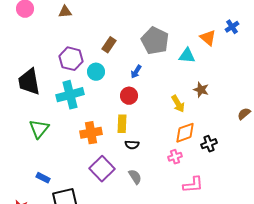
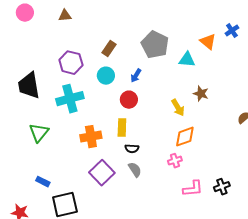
cyan circle: (96, 72) -> (106, 76), moved
black cross: (209, 144) -> (222, 187), moved
gray semicircle: (135, 177) -> (135, 170), moved

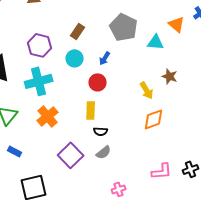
orange cross: (91, 137) -> (48, 116), moved, turned -30
pink cross: (175, 161) -> (119, 189), moved
gray semicircle: (135, 170) -> (104, 152), turned 84
blue rectangle: (43, 182) -> (15, 151), moved

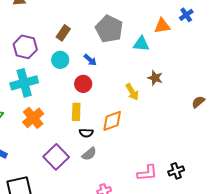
orange triangle: (177, 24) -> (162, 26), turned -48
blue arrow: (105, 58) -> (90, 60), turned -80
orange diamond: (154, 119) -> (112, 121), moved

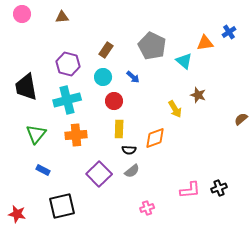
cyan triangle: (141, 44) -> (184, 61), turned 36
red circle: (83, 84) -> (114, 101), moved
orange cross: (33, 118) -> (76, 135), turned 35

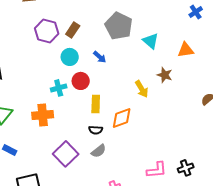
orange triangle: (205, 43) -> (186, 50), moved
purple hexagon: (68, 64) -> (47, 31), moved
cyan cross: (67, 100) -> (59, 88), moved, size x0.6
yellow rectangle: (119, 129) -> (96, 104), moved

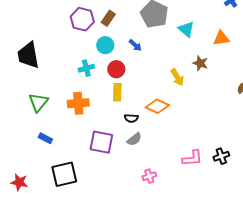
cyan cross: (59, 88) -> (86, 68), moved
yellow rectangle: (96, 104) -> (117, 92), moved
orange diamond: (122, 118) -> (157, 106), turned 45
purple square: (66, 154) -> (101, 142), turned -35

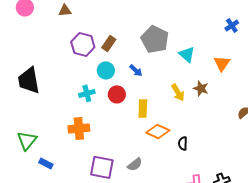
orange triangle: (221, 38) -> (222, 63), turned -48
yellow arrow: (177, 77) -> (178, 92), moved
yellow rectangle: (117, 92) -> (143, 108), moved
green triangle: (38, 102) -> (27, 140), moved
black semicircle: (131, 118) -> (183, 143), moved, turned 88

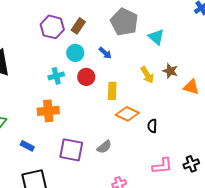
orange triangle: (222, 63) -> (191, 87), moved, turned -48
blue rectangle: (46, 163) -> (27, 146), moved

